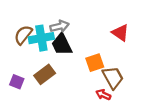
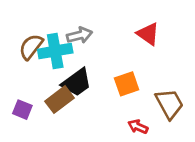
red triangle: (120, 33) -> (148, 34), moved
black trapezoid: (62, 44) -> (77, 82), moved, turned -100
brown trapezoid: (113, 78) -> (169, 104), moved

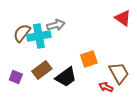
red triangle: (148, 34) -> (123, 18), moved
black trapezoid: (77, 82) -> (66, 77), moved
red arrow: (138, 127) -> (106, 87), moved

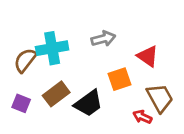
red triangle: (123, 18) -> (148, 56), moved
gray arrow: (56, 25) -> (103, 39), moved
brown semicircle: (22, 33) -> (25, 60), moved

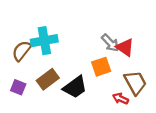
gray arrow: (103, 39) -> (110, 43), moved, turned 60

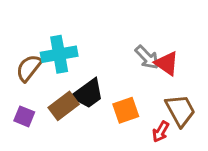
orange square: (101, 67) -> (126, 110), moved
black trapezoid: (75, 87) -> (88, 94), moved
red arrow: (120, 99) -> (161, 132), turned -84

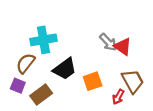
brown semicircle: (29, 68) -> (26, 63), moved
brown rectangle: (64, 106) -> (41, 95), moved

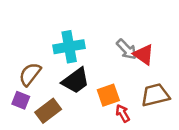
cyan cross: (43, 40) -> (69, 47), moved
brown trapezoid: (133, 81) -> (155, 95), turned -75
red arrow: (118, 97) -> (123, 113), moved, turned 120

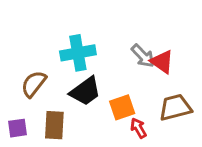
purple square: (21, 100) -> (17, 128), moved, turned -30
brown rectangle: (48, 111) -> (54, 125), turned -50

